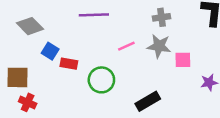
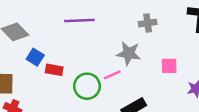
pink line: (126, 46) -> (112, 75), moved
gray star: (159, 46) -> (129, 53), moved

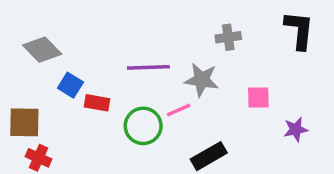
purple line: (79, 21) -> (148, 67), moved

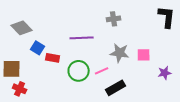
gray cross: (228, 37) -> (114, 19), moved
gray star: (202, 80) -> (120, 53), moved
pink line: (179, 110) -> (102, 71), moved

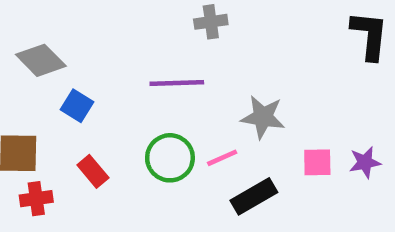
gray cross: (114, 19) -> (211, 22), moved
pink square: (144, 55) -> (317, 162), moved
red rectangle: (53, 58) -> (93, 171), moved, turned 40
red cross: (20, 89) -> (36, 199), turned -32

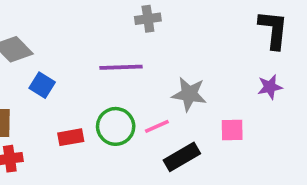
purple star: (365, 162) -> (270, 87), moved
red rectangle: (93, 171) -> (71, 137), moved, turned -60

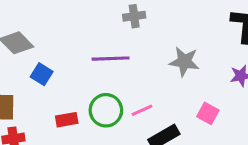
gray star: (189, 94) -> (184, 62), moved
pink square: (232, 130) -> (208, 113), turned 30

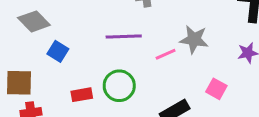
pink line: (142, 110) -> (166, 54), moved

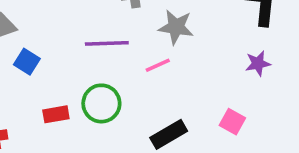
gray star: (194, 39) -> (176, 27), moved
pink square: (216, 89) -> (232, 122), moved

